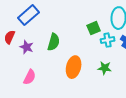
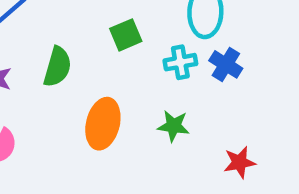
green square: (94, 28) -> (126, 35), moved

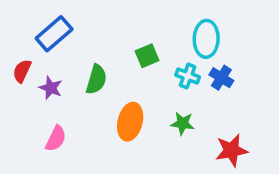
cyan cross: (180, 62) -> (188, 76), turned 30
red star: (240, 162) -> (232, 150), size x1.4

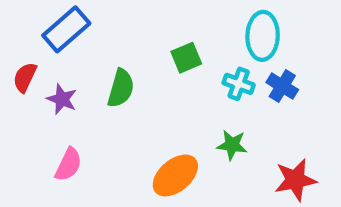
orange ellipse: (130, 122) -> (175, 175), moved, turned 36

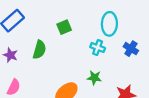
green square: (186, 58) -> (64, 27), moved
blue cross: (282, 86) -> (131, 49), moved

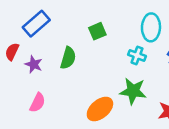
green star: (94, 78) -> (133, 91), size x1.5

